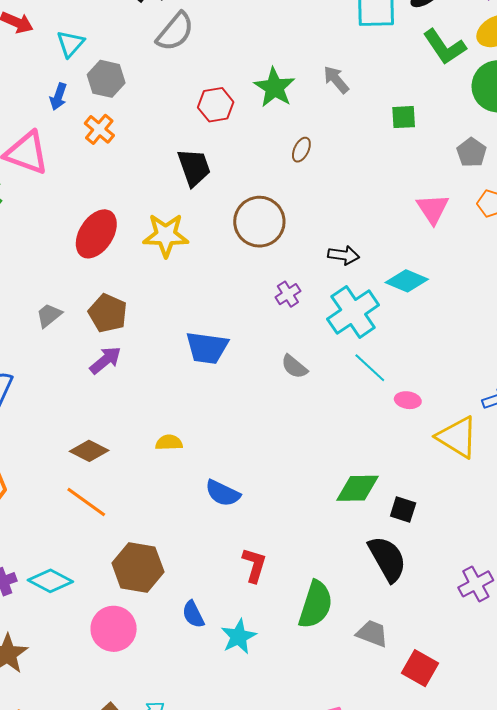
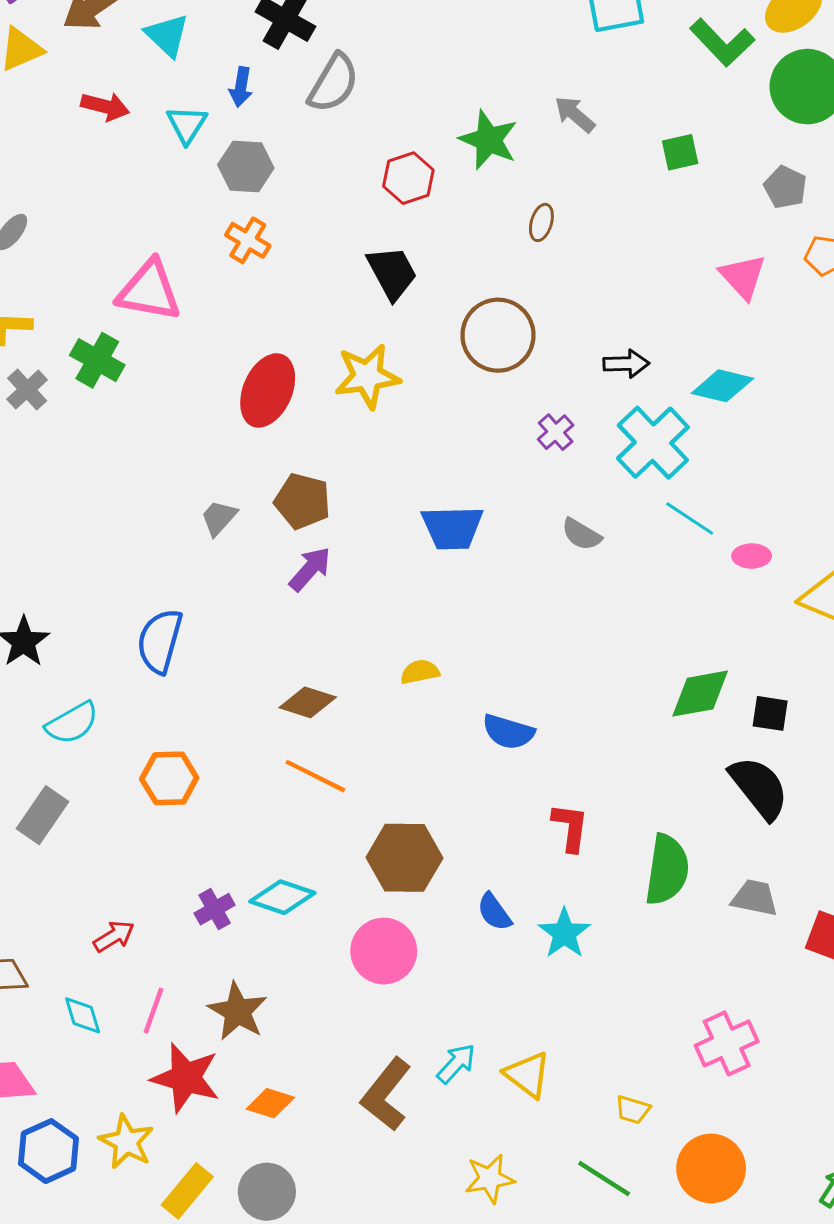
blue arrow: (58, 97) -> (241, 87), moved

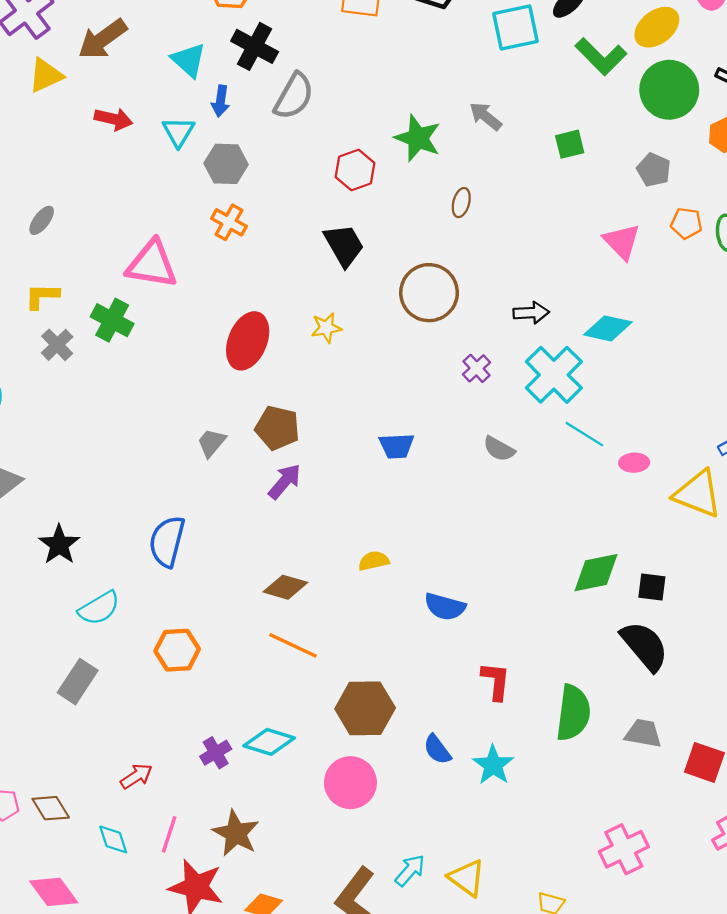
cyan triangle: (167, 35) -> (189, 60), moved
yellow star: (367, 376) -> (326, 328), size x0.6
blue trapezoid: (452, 528) -> (397, 446), size x0.7

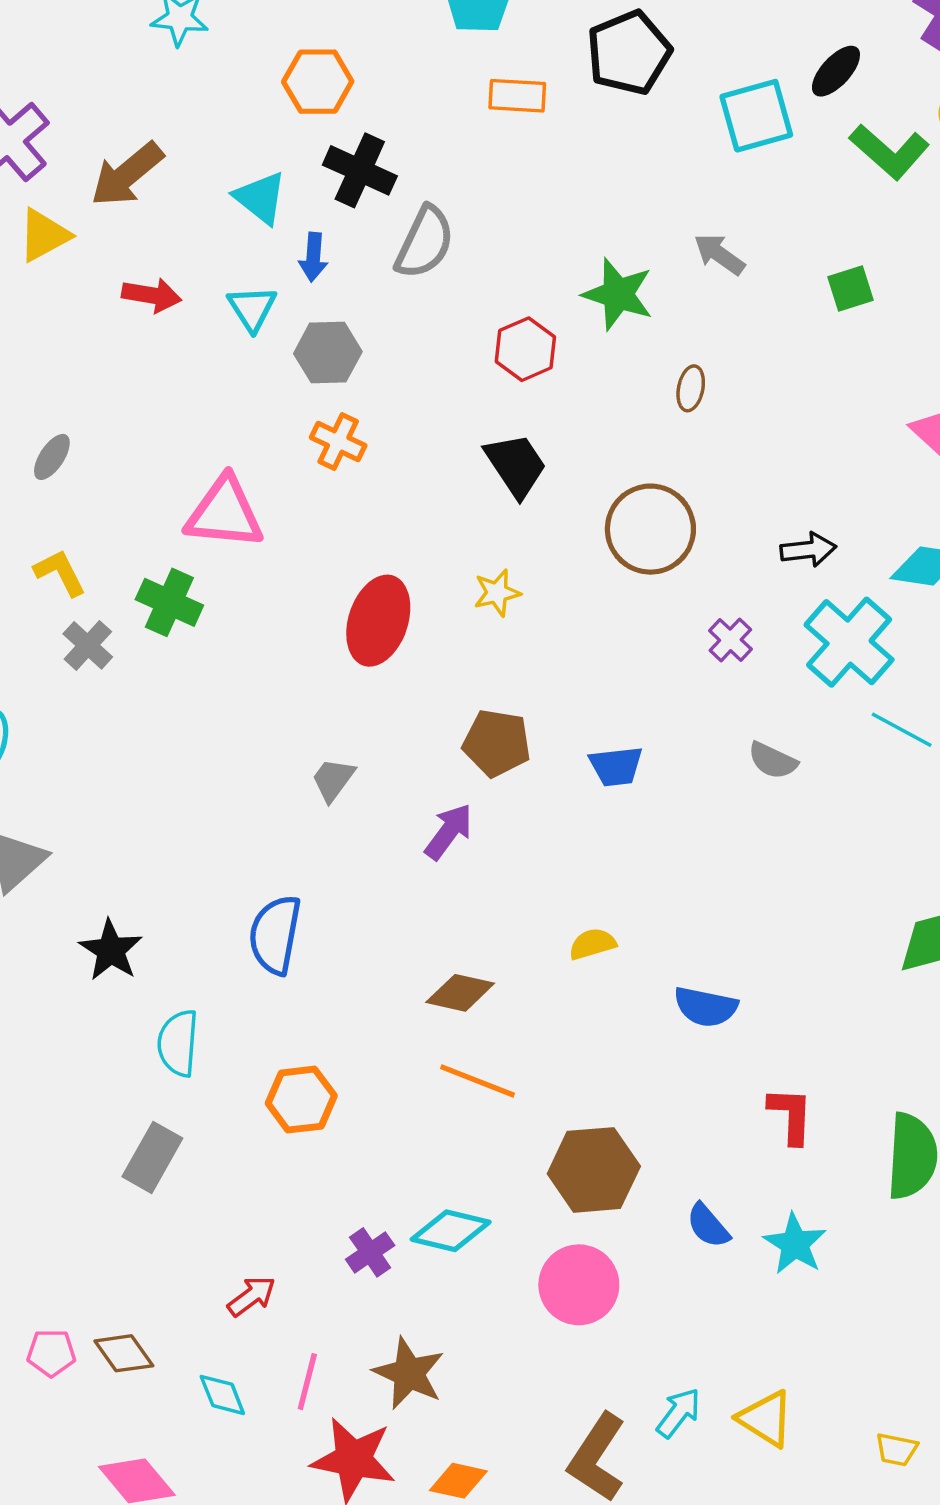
yellow L-shape: (42, 296) -> (60, 573), turned 66
brown pentagon: (277, 428) -> (497, 743), moved
cyan semicircle: (99, 608) -> (178, 1043), turned 129

